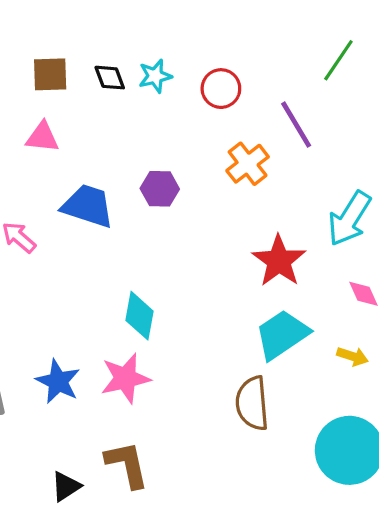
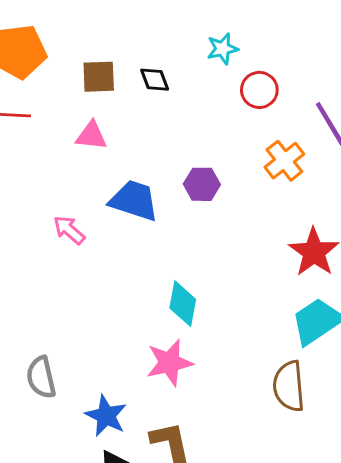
cyan star: (155, 76) -> (222, 49), moved
blue star: (58, 381) -> (106, 416), moved

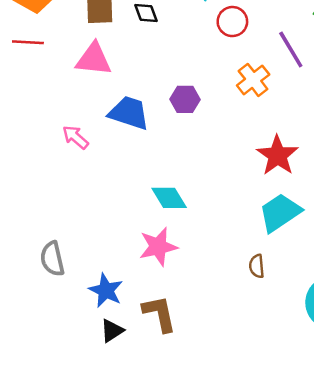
pink triangle: (91, 136) -> (94, 59), size x1.4
cyan diamond: (183, 304) -> (169, 198), turned -42
brown semicircle: (289, 386) -> (257, 266), size x0.6

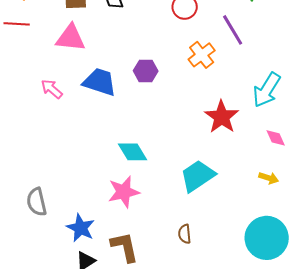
pink arrow: (75, 137) -> (52, 89), moved
cyan trapezoid: (280, 213) -> (198, 176), moved
brown semicircle: (257, 266) -> (185, 234), moved

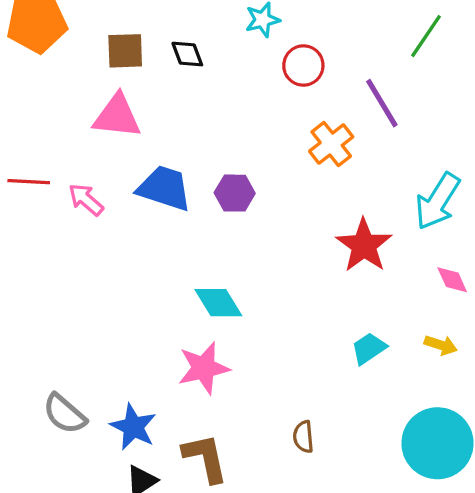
red line: (17, 24) -> (29, 182), moved
purple hexagon: (146, 71) -> (235, 193), moved
cyan trapezoid: (198, 176) -> (369, 348), moved, size x0.6
gray semicircle: (37, 202) -> (65, 414), moved, turned -36

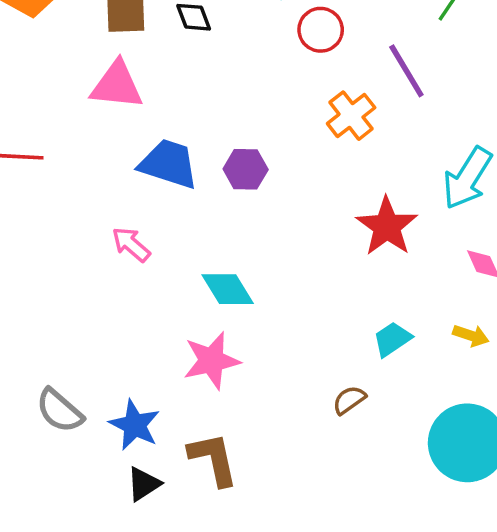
pink arrow: (86, 200) -> (131, 244), moved
brown semicircle: (303, 437) -> (349, 400), moved, turned 60

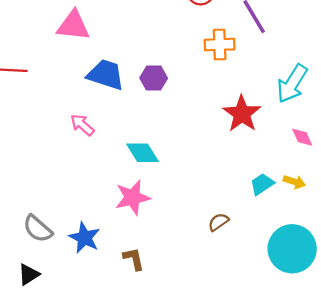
orange cross: (351, 116) -> (220, 45), turned 36
cyan trapezoid: (392, 339) -> (262, 184), moved
brown L-shape: (213, 459) -> (134, 259), size x0.7
black triangle: (144, 484) -> (29, 274), moved

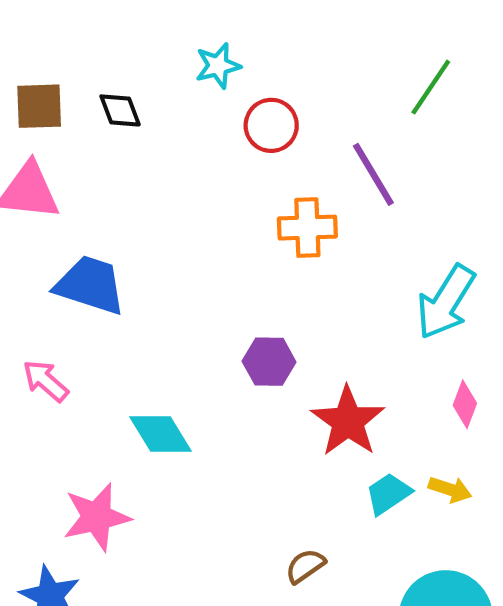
purple hexagon: (154, 78) -> (269, 362), moved
red star: (242, 114) -> (348, 421), moved
pink diamond: (302, 137) -> (465, 404), turned 45
pink star: (132, 197) -> (97, 517), moved

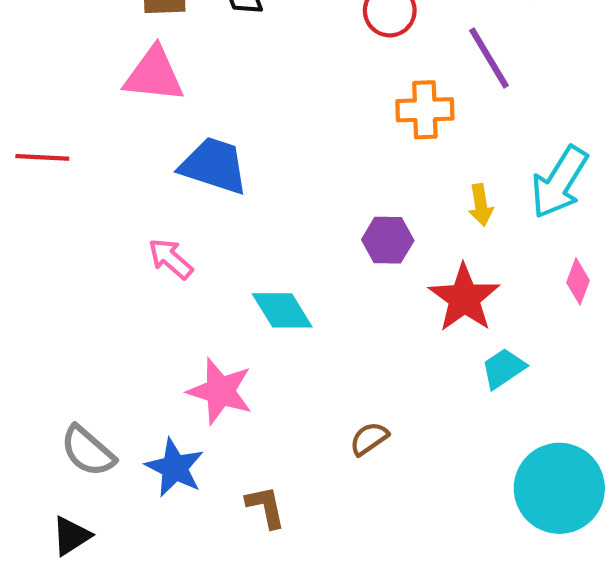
yellow arrow: (450, 489) -> (481, 205), moved, turned 63
pink star: (97, 517) -> (220, 391), turned 30
brown semicircle: (305, 566) -> (369, 439), moved

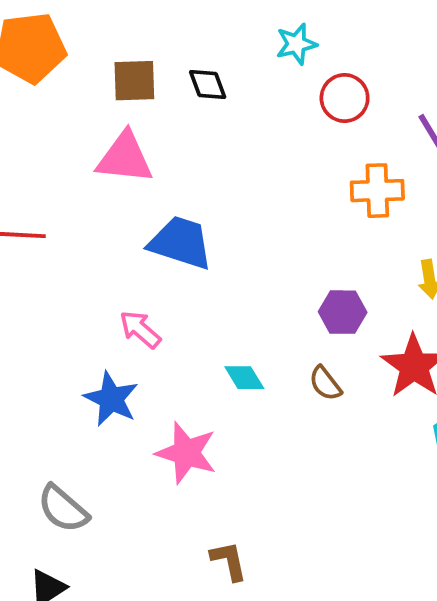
cyan diamond: (282, 310) -> (244, 378), size x0.7
brown semicircle: (369, 439) -> (325, 383), moved, turned -93
blue star: (175, 468) -> (111, 399), moved

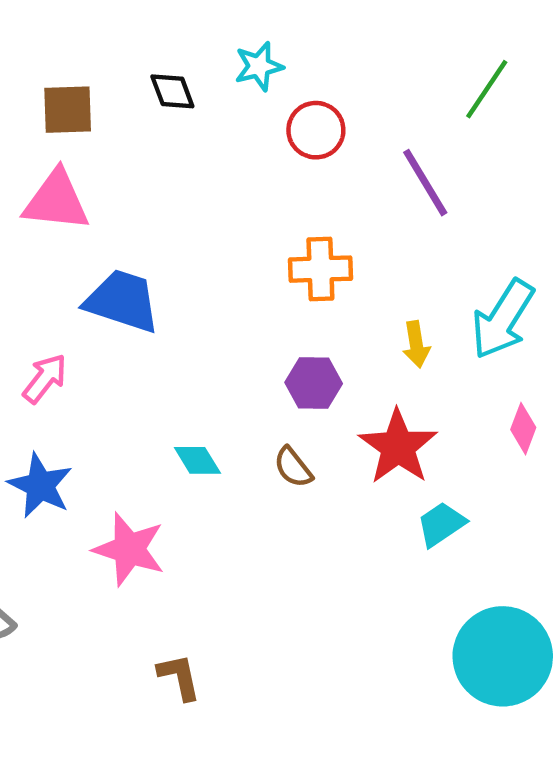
black diamond: (208, 84) -> (172, 91), moved
orange cross: (377, 191) -> (320, 269), moved
pink arrow: (140, 329) -> (45, 378), moved, turned 87

